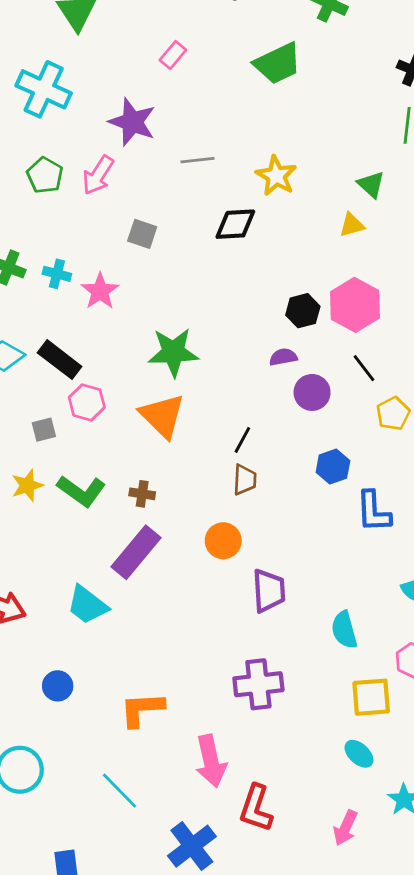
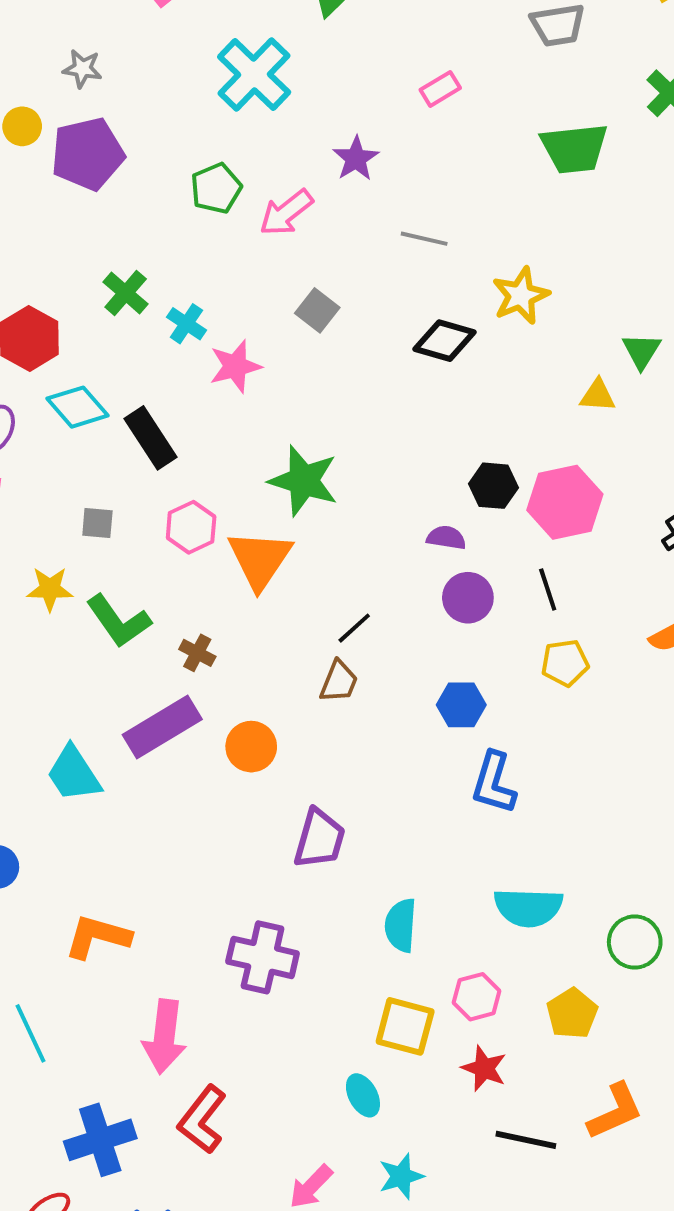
purple star: (132, 122) -> (356, 158), size x0.7
pink hexagon: (87, 402) -> (191, 527), moved
orange circle: (223, 541) -> (251, 747), moved

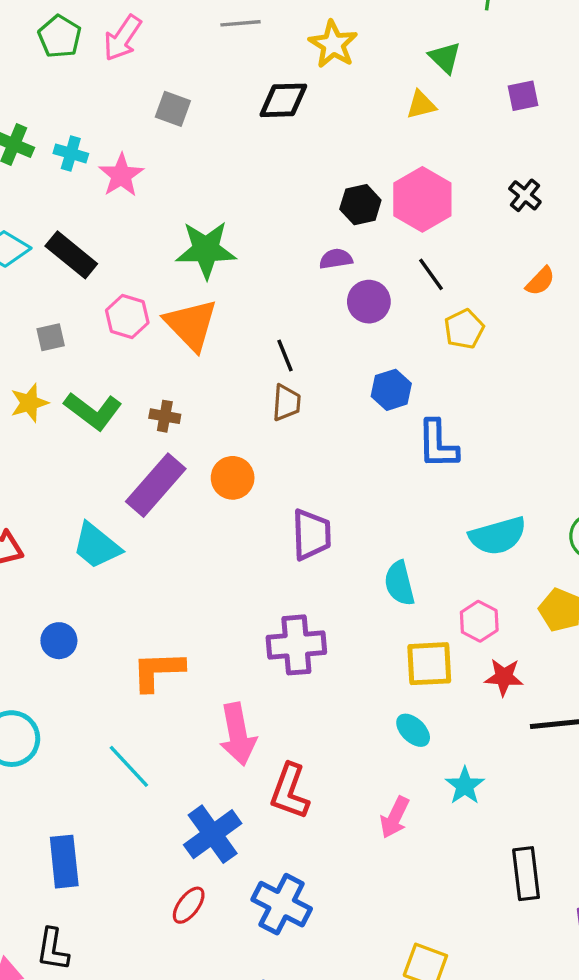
black line: (354, 628) -> (285, 356), turned -52

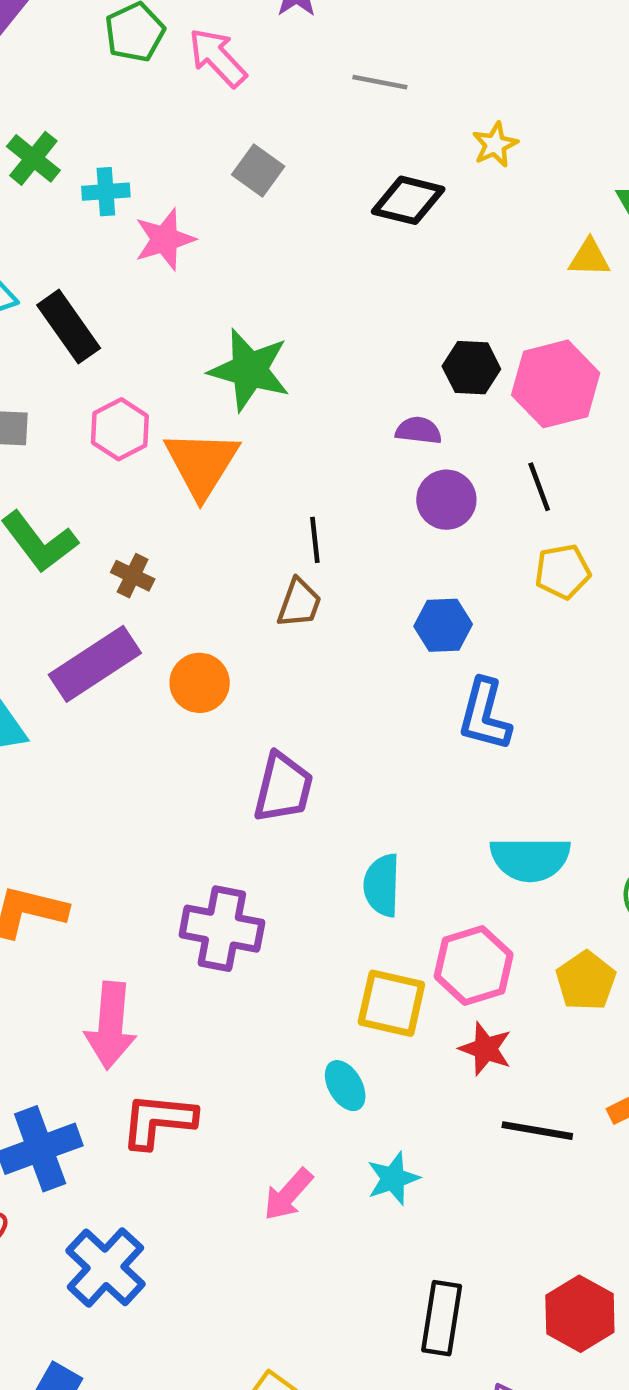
pink arrow: (122, 38) -> (218, 58), turned 87
yellow star: (333, 44) -> (495, 145), size x0.7
cyan cross: (71, 153) -> (106, 192), turned -36
pink hexagon: (479, 621) -> (474, 965), size x1.4
red L-shape: (290, 791) -> (158, 1121), turned 60

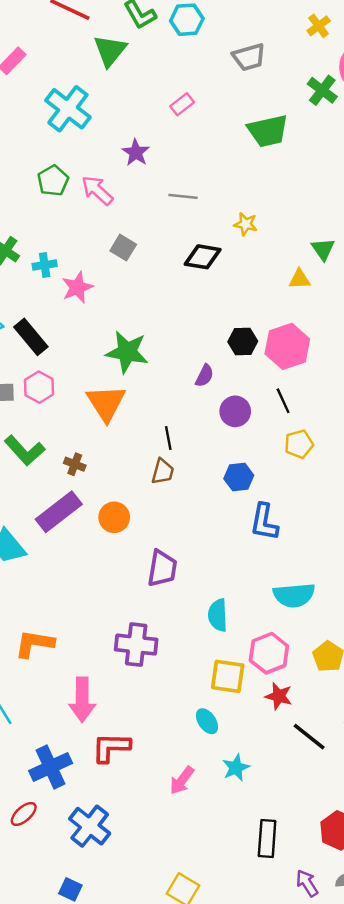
yellow star: (495, 145) -> (246, 224), turned -30
pink hexagon: (120, 429) -> (39, 387), moved
purple semicircle: (419, 430) -> (204, 376), moved, turned 115
black line: (537, 1131) -> (309, 737), turned 33

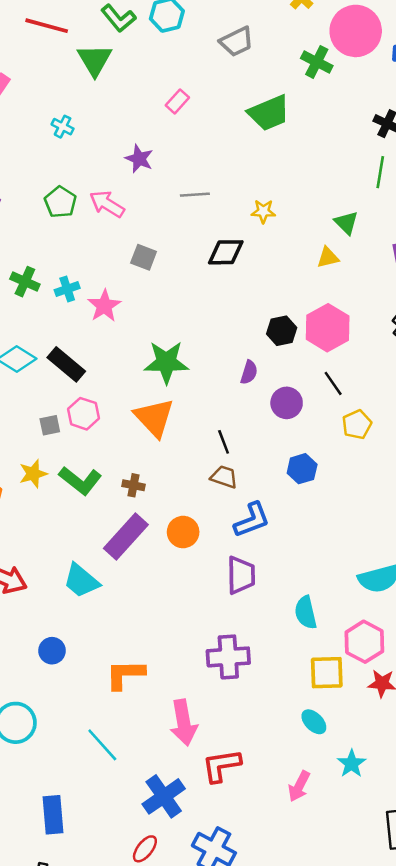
cyan cross: (68, 109) -> (63, 127), size x0.5
brown trapezoid: (163, 472) -> (224, 477), turned -76
blue L-shape: (264, 522) -> (252, 520), moved, turned -111

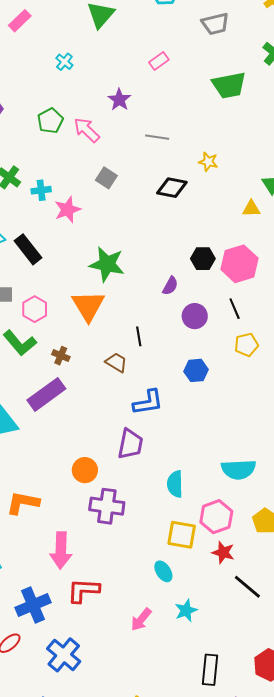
pink hexagon: (84, 414) -> (35, 309), moved
brown trapezoid: (224, 477) -> (116, 362), moved
orange circle: (183, 532) -> (85, 470), moved

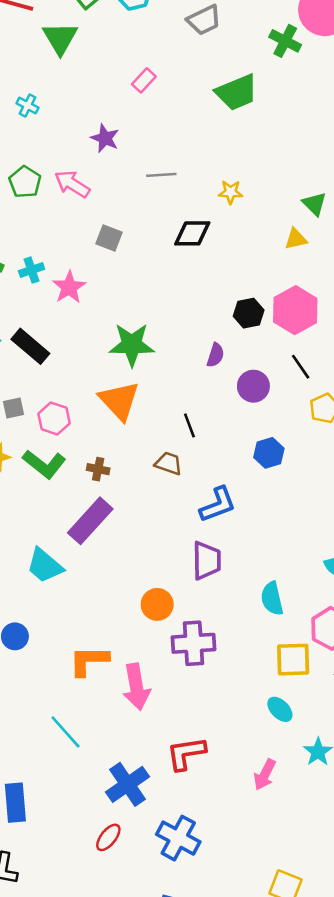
pink arrow: (61, 550) -> (136, 687), moved

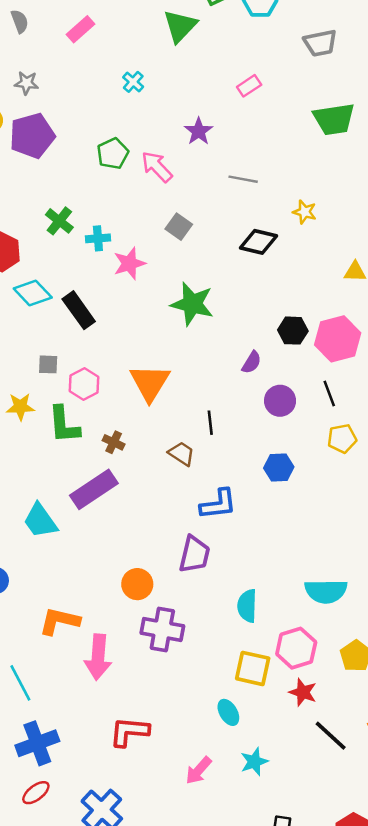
green star: (132, 345) -> (192, 304), moved
green L-shape: (44, 464) -> (64, 425), turned 33
blue cross: (128, 784) -> (37, 743), moved

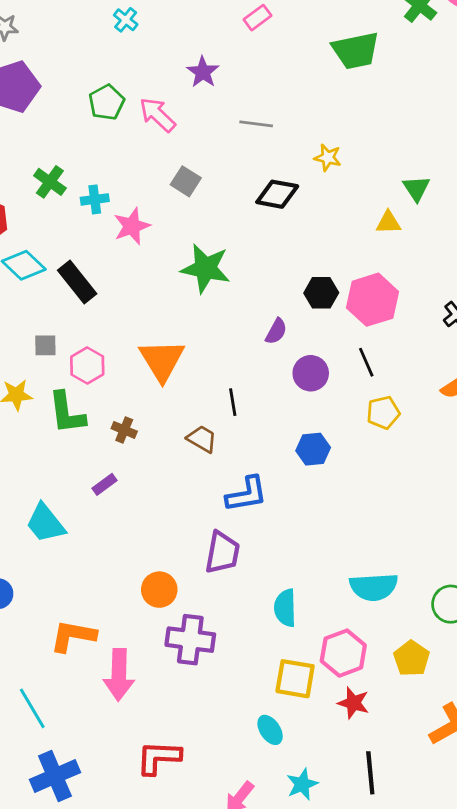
purple rectangle: (94, 489) -> (105, 484), size x0.5
black line: (331, 736) -> (370, 773), moved, turned 45

